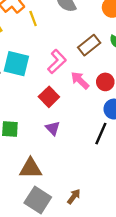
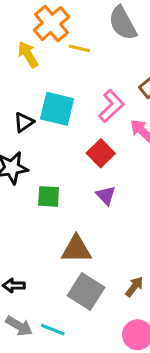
yellow line: (33, 19) -> (79, 48), turned -56

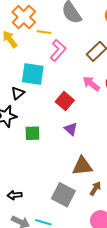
pink L-shape: (111, 106) -> (58, 50), moved
black triangle: (24, 122) -> (18, 93), moved
brown triangle: (76, 249) -> (82, 166), moved

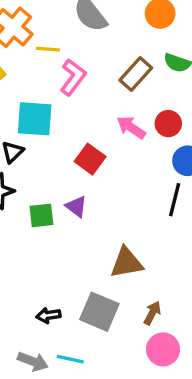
purple triangle: (71, 129) -> (76, 207), moved
brown arrow: (95, 189) -> (152, 313), moved
black arrow: (15, 195) -> (48, 315), moved

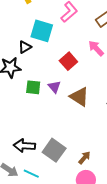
brown triangle: (127, 263) -> (79, 97), moved, turned 30
black arrow: (48, 315) -> (24, 146), size x1.5

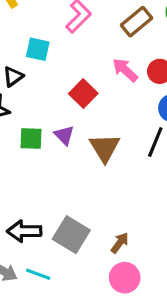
cyan square: (42, 31) -> (38, 49), size x0.7
brown triangle: (79, 97) -> (105, 148), turned 30

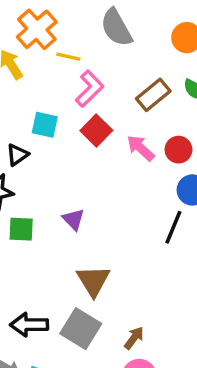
red square: (83, 93) -> (96, 130), moved
green square: (31, 139) -> (21, 229), moved
brown triangle: (105, 148) -> (93, 281), moved

